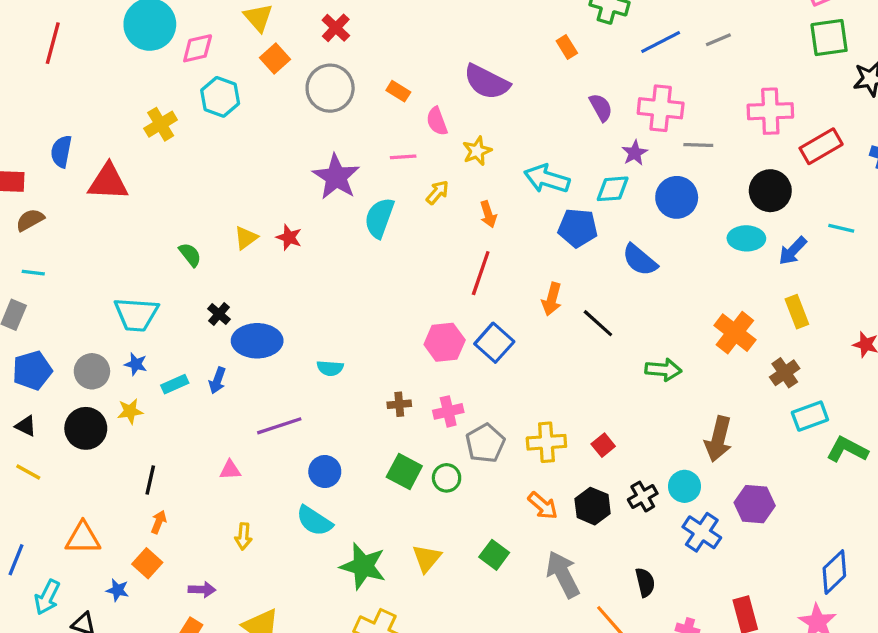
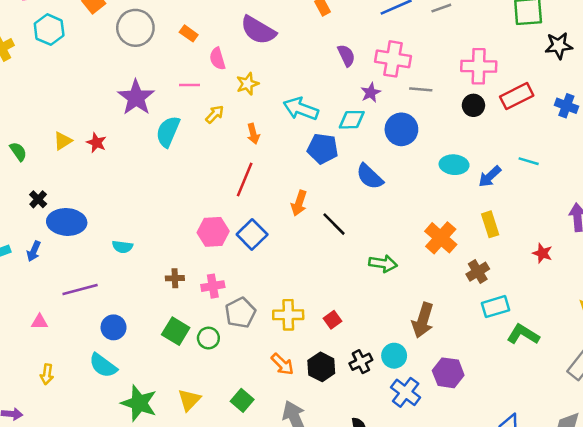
black circle: (770, 191) -> (473, 105), moved, size x0.7

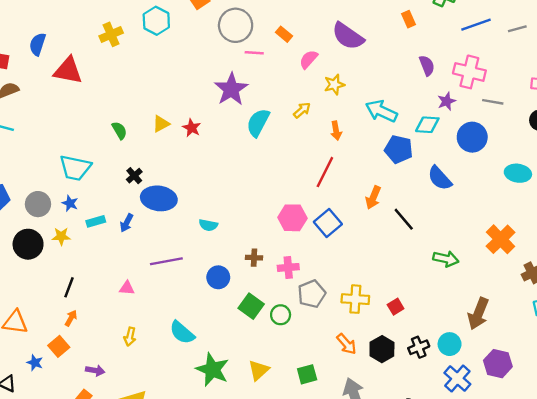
pink semicircle: (217, 59) -> (309, 59), turned 54
pink line: (189, 85) -> (254, 53), moved
blue circle: (114, 327) -> (218, 277), moved
green square: (242, 400) -> (307, 374), turned 30

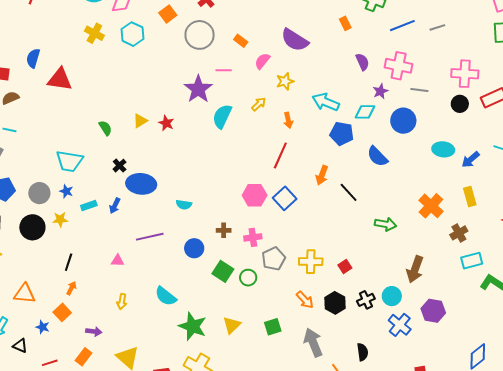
yellow cross: (111, 34) -> (94, 33), moved, turned -36
pink line: (254, 53) -> (224, 70), moved

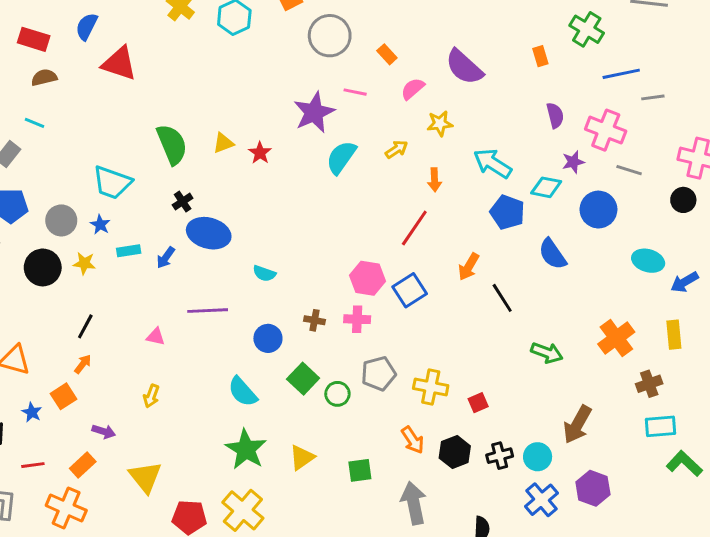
gray line: (437, 27) -> (653, 97), moved
green semicircle: (105, 128) -> (172, 144), size x1.8
pink cross: (253, 237) -> (357, 319), moved
cyan semicircle: (166, 296) -> (243, 392), moved

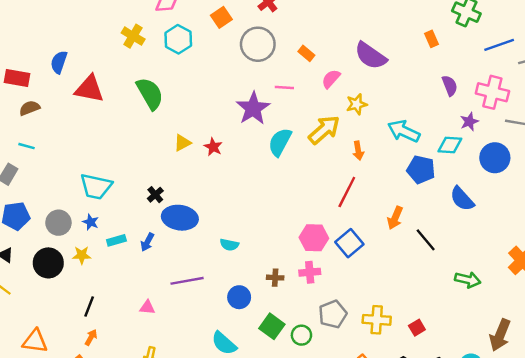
green semicircle: (172, 144) -> (150, 93), moved
yellow arrow: (397, 149) -> (324, 130), size x1.8

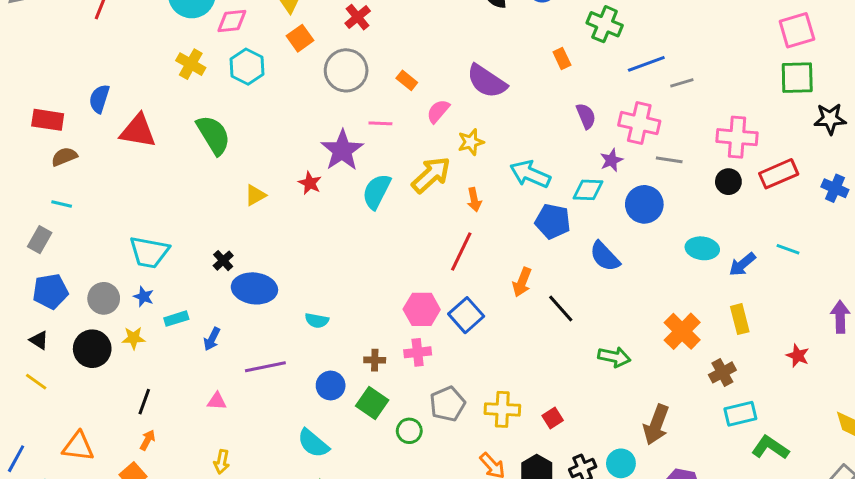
red star: (213, 147) -> (310, 183), moved
blue arrow: (147, 242) -> (212, 339), moved
green square: (272, 326) -> (372, 403), moved

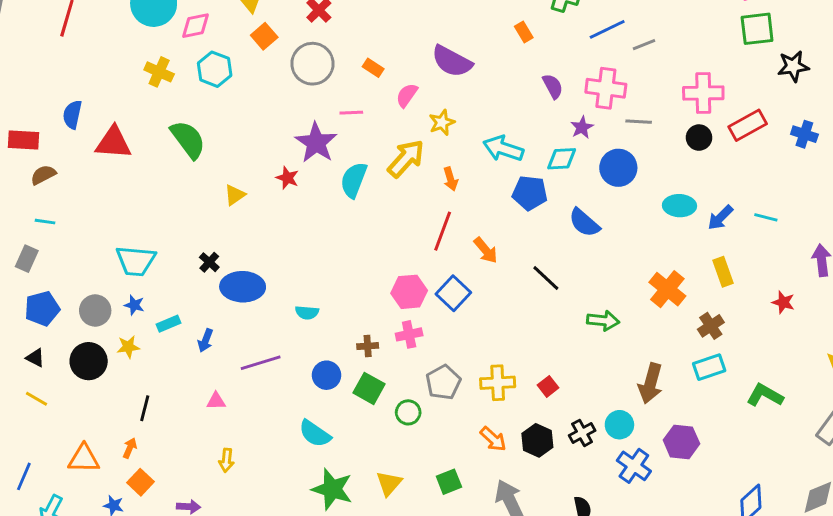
cyan line: (788, 249) -> (766, 217), moved
orange arrow: (522, 282) -> (486, 250), moved, turned -56
cyan rectangle: (740, 414) -> (709, 367), moved
orange arrow: (148, 440) -> (130, 448), moved

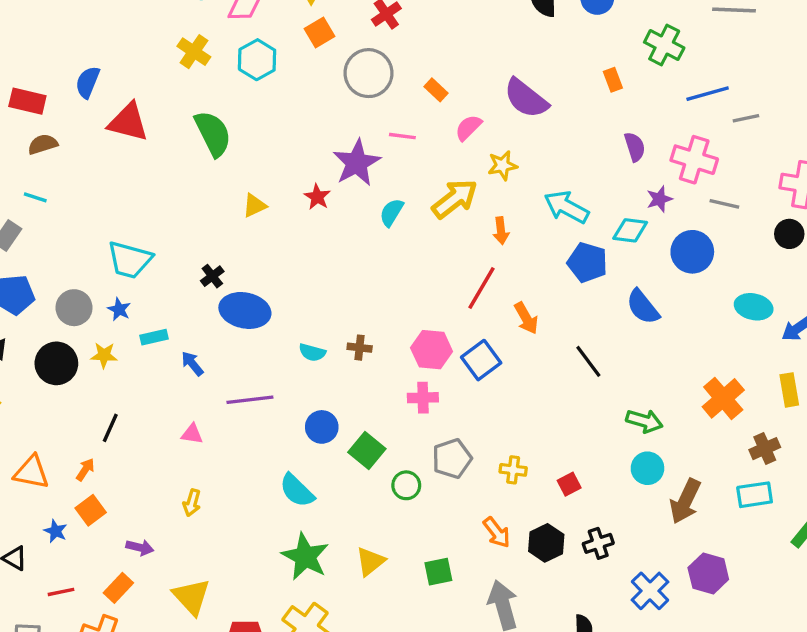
cyan semicircle: (354, 180) -> (392, 212), size x0.7
blue arrow: (205, 340) -> (192, 364), turned 110
brown cross: (368, 346) -> (360, 348), moved
yellow cross: (498, 383) -> (513, 470), size x0.7
cyan circle: (619, 425) -> (647, 468), moved

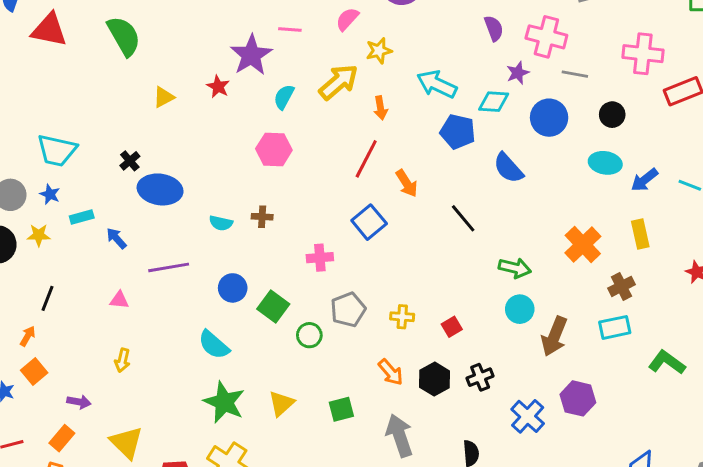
black circle: (789, 234) -> (612, 115), moved
pink hexagon: (432, 350) -> (274, 149), moved

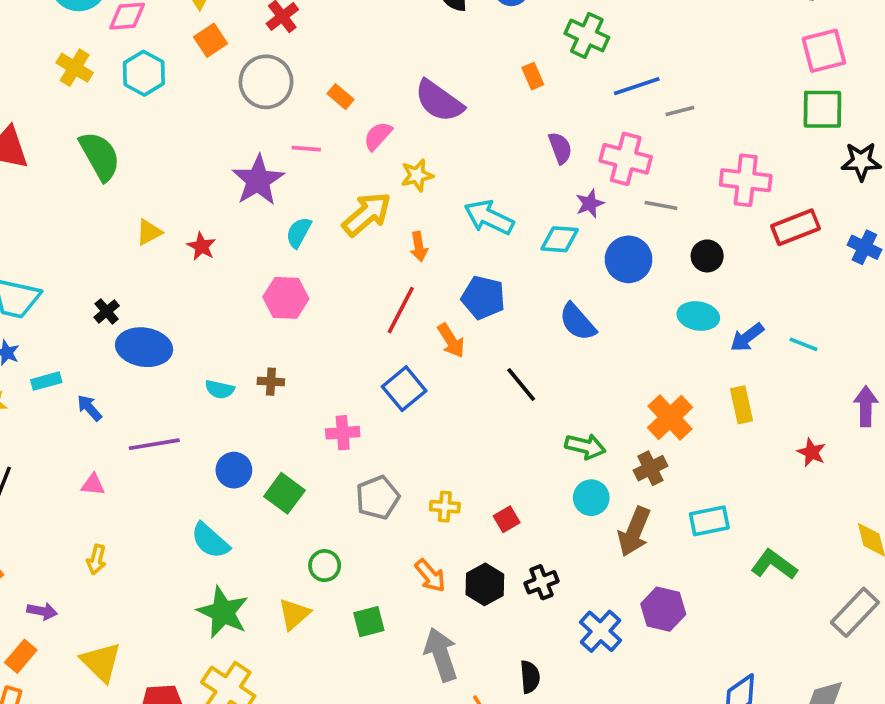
red star: (218, 87) -> (201, 246), moved
blue pentagon: (458, 132) -> (483, 298), moved
brown cross: (621, 286) -> (650, 468), moved
green circle: (309, 335) -> (325, 566), moved

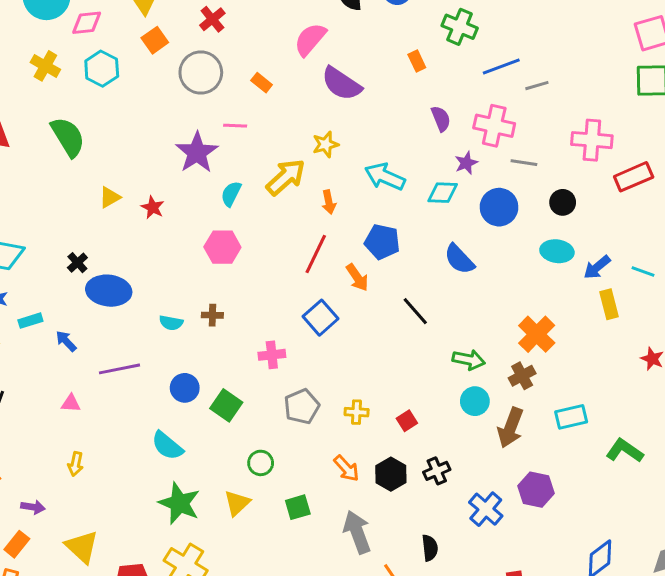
pink semicircle: (378, 136) -> (310, 39), moved, size x1.4
yellow rectangle: (742, 405) -> (609, 304), moved

